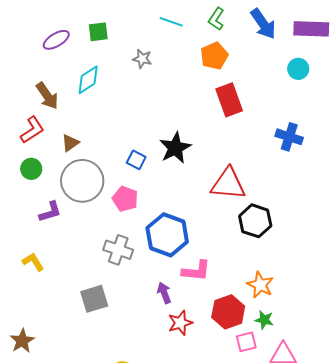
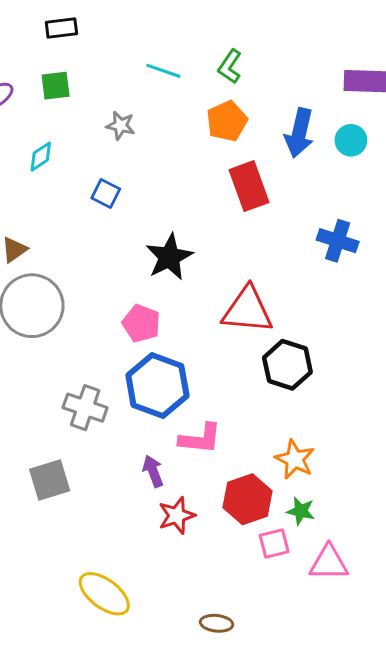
blue arrow: (263, 24) -> (299, 133), moved, turned 48
cyan diamond: (88, 80) -> (41, 157), size x0.7
blue square: (136, 160) -> (106, 193), moved
pink pentagon: (125, 199) -> (141, 323), moved

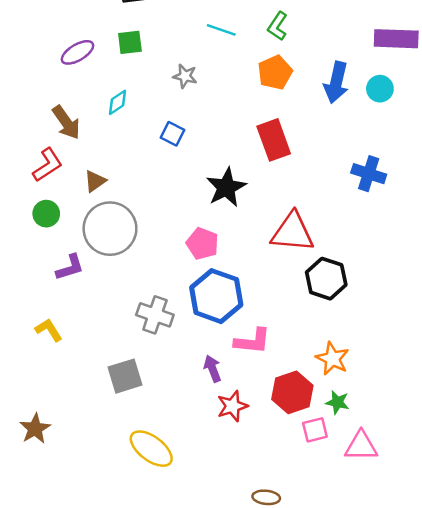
red rectangle: (249, 186) -> (274, 140), moved
yellow ellipse: (104, 594) -> (151, 449), moved

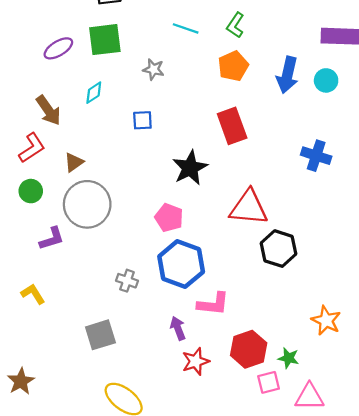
green square: (130, 42) -> (105, 40), size x1.5
blue square: (172, 134) -> (142, 120), turned -30
gray cross: (155, 315) -> (127, 281), size x0.7
orange star: (332, 359) -> (326, 320), moved

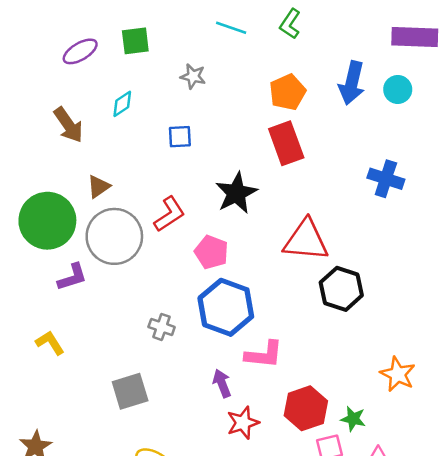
green square: (105, 40) -> (135, 41), size x0.7
orange pentagon: (233, 66) -> (288, 92), moved
red L-shape: (32, 148) -> (169, 214), moved
green circle: (31, 191) -> (47, 221), size x2.0

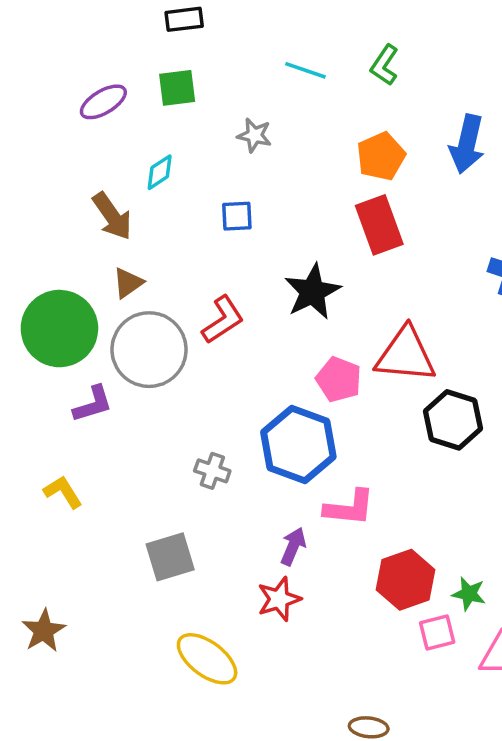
brown arrow: (68, 125) -> (112, 216), moved
pink pentagon: (211, 252) -> (339, 379), moved
purple arrow: (222, 383) -> (293, 546), turned 44
red star: (243, 423) -> (279, 599), moved

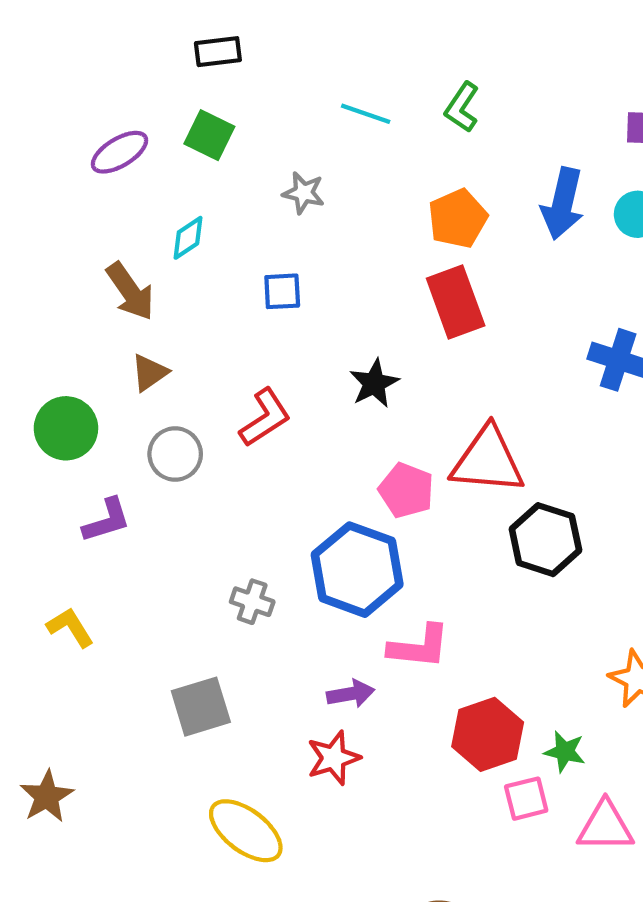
green square: (177, 88) -> (209, 135), turned 33
black star: (312, 292) -> (374, 383), size x0.7
green circle: (59, 329) -> (66, 428), size x0.7
gray circle: (149, 350) -> (175, 454), size x0.6
purple arrow: (293, 546) -> (351, 694), turned 57

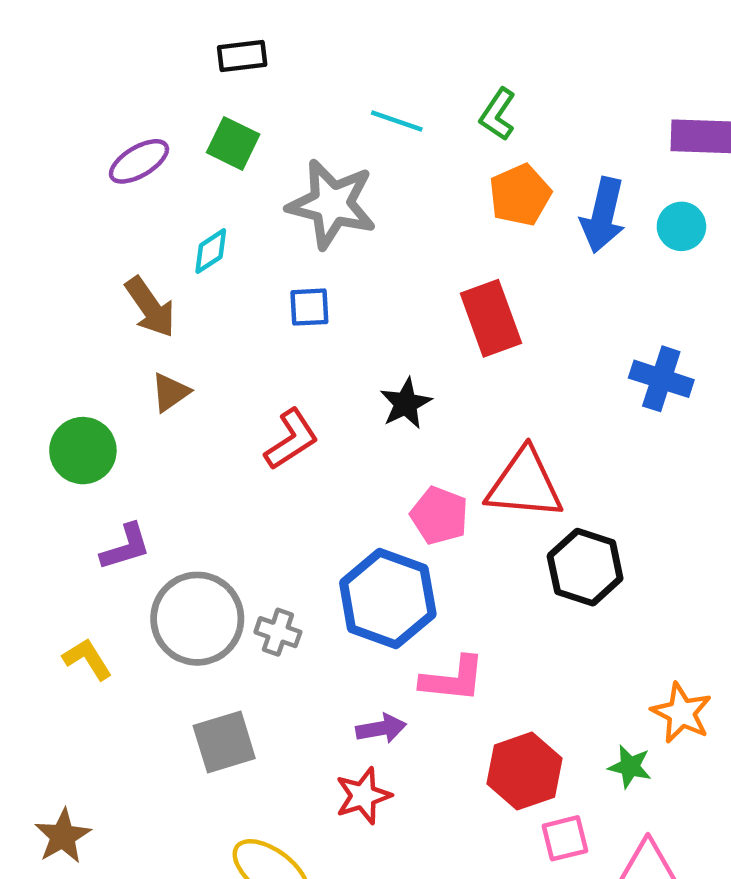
gray star: (304, 193) -> (332, 204), size x2.0
orange pentagon: (458, 219) -> (520, 195), moved
gray circle: (175, 454) -> (197, 619), moved, size x1.6
green star: (565, 752) -> (630, 767), moved

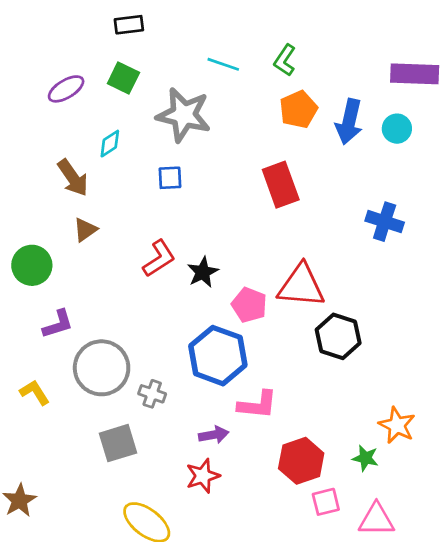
black star: (406, 403) -> (203, 272), moved
gray cross: (278, 632) -> (152, 394), moved

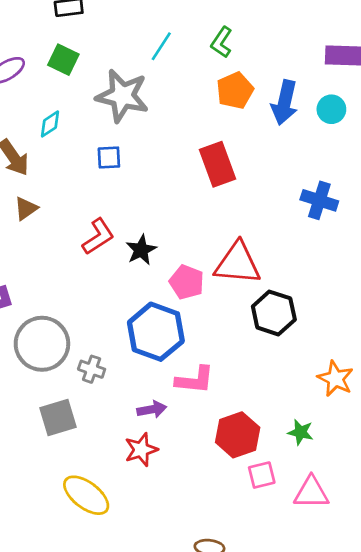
cyan line: (223, 64) -> (161, 46), turned -76
orange star: (397, 425) -> (335, 379), moved

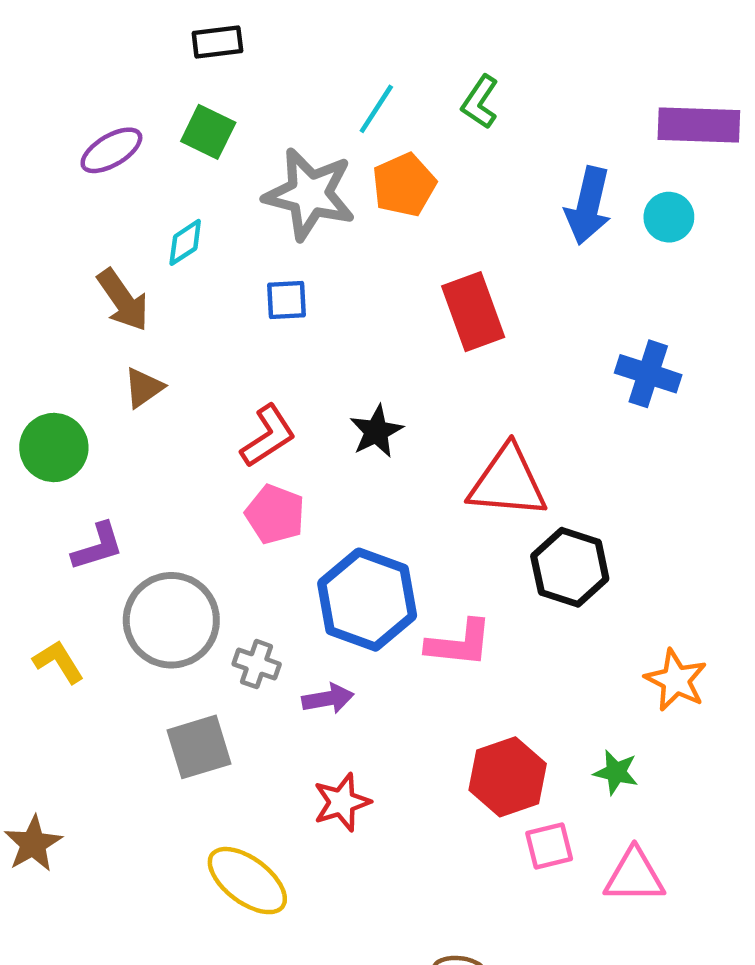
orange pentagon: (235, 90) -> (404, 185), moved
black star: (141, 250) -> (376, 431), moved
pink pentagon: (187, 282) -> (275, 514), moved
pink L-shape: (195, 380) -> (459, 643), moved
purple arrow: (152, 409) -> (328, 699), moved

